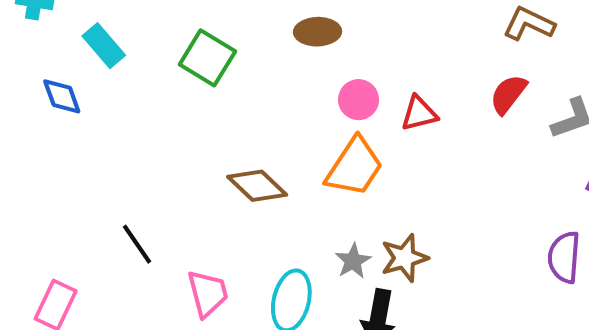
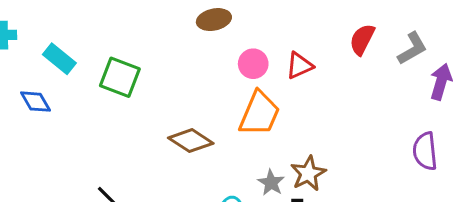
green square: (207, 58) -> (120, 77), moved

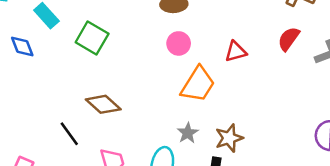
pink circle: (253, 64) -> (179, 43), moved
brown diamond: (191, 141) -> (103, 104), moved
gray star: (271, 183) -> (188, 133), moved

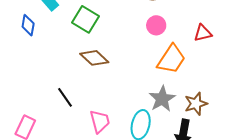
blue diamond: (22, 47) -> (28, 25), turned 30
brown diamond: (103, 104) -> (94, 58), moved
gray star: (188, 133) -> (162, 99), size x1.5

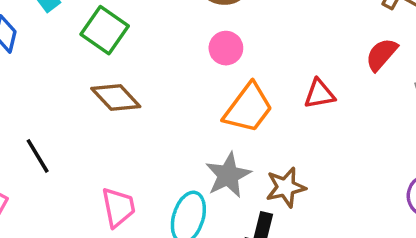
red triangle: (203, 33) -> (319, 94), moved
black line: (65, 97) -> (38, 156), moved

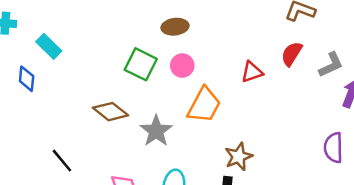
green square: (105, 30) -> (141, 64), moved
red triangle: (319, 94) -> (252, 72), moved
gray star: (228, 175) -> (156, 131), moved

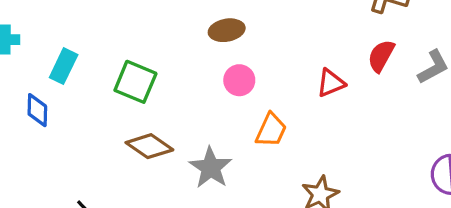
cyan rectangle: (49, 46) -> (64, 66), turned 75
green square: (141, 64) -> (135, 82), moved
orange trapezoid: (204, 105) -> (271, 130), size x0.7

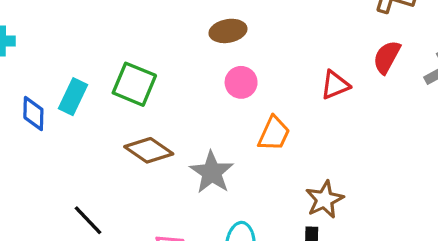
cyan rectangle: (64, 66) -> (73, 97), moved

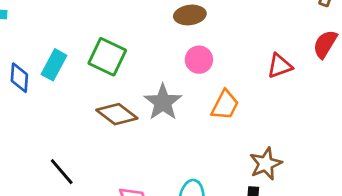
gray star: (212, 172) -> (163, 102), moved

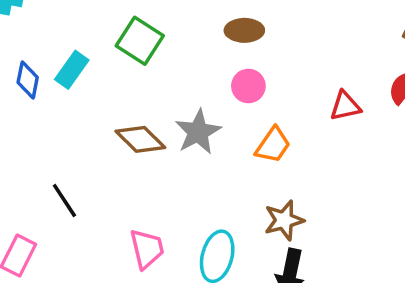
green square: (107, 57) -> (140, 41), moved
brown star: (266, 164) -> (284, 220), moved

